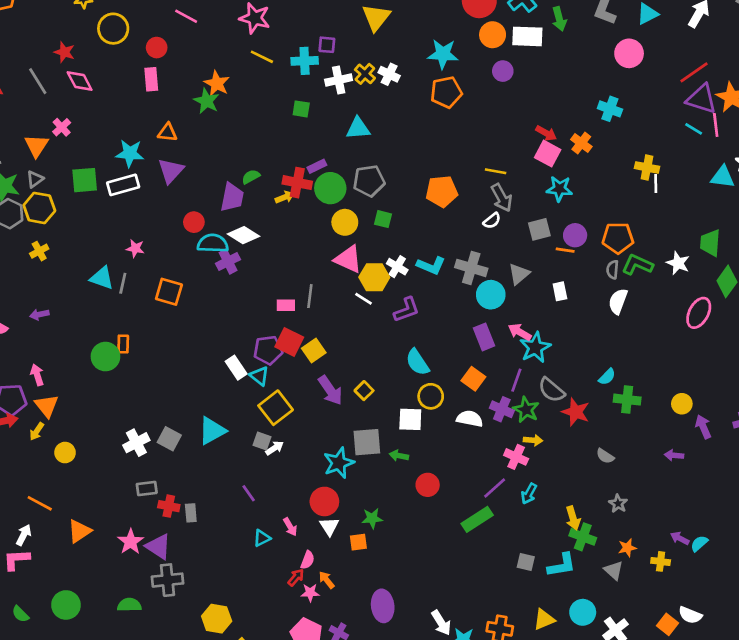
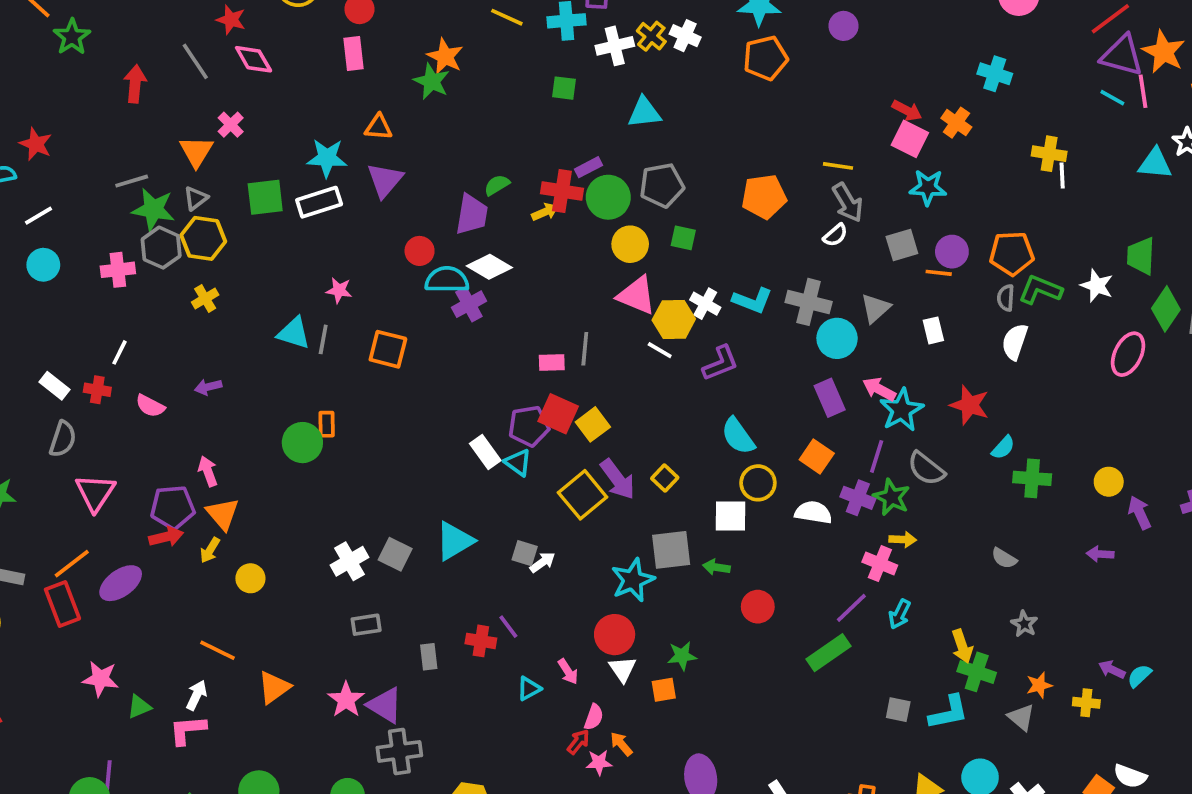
yellow square: (276, 408) -> (583, 495), moved
red star: (576, 412) -> (970, 405), moved
red cross: (169, 506) -> (481, 641), moved

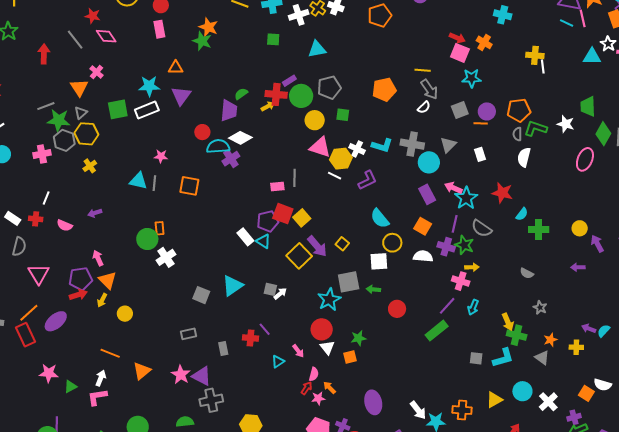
white cross: (350, 561) -> (166, 257), moved

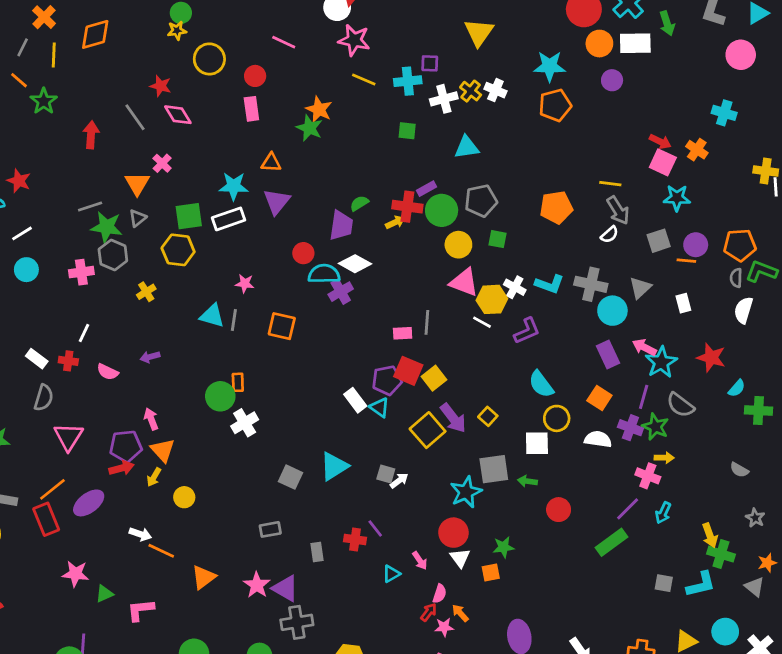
yellow hexagon: (86, 134) -> (178, 250), moved
white arrow: (101, 378) -> (140, 534), moved, turned 84

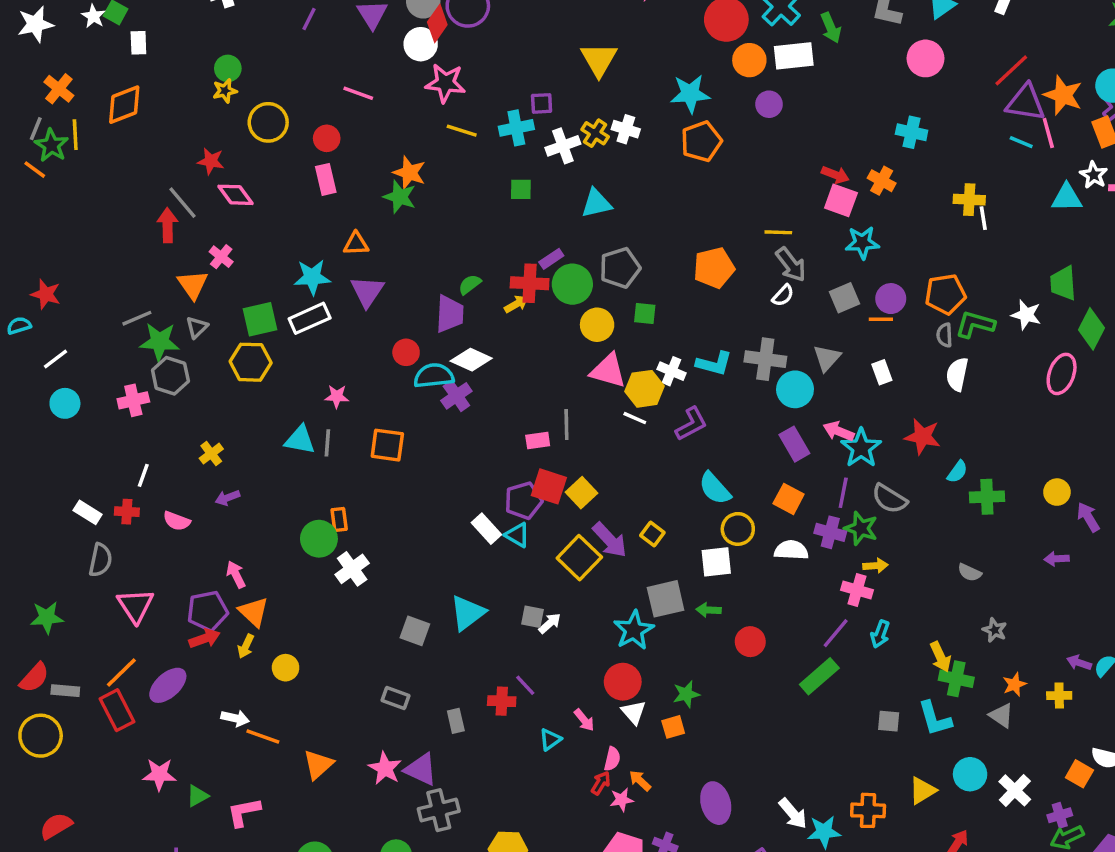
green star: (44, 101) -> (51, 145), moved
red arrow: (91, 135) -> (168, 225), moved
yellow cross: (146, 292) -> (211, 454), moved
gray rectangle: (270, 529) -> (396, 698), turned 35
cyan L-shape: (701, 584) -> (935, 718), turned 92

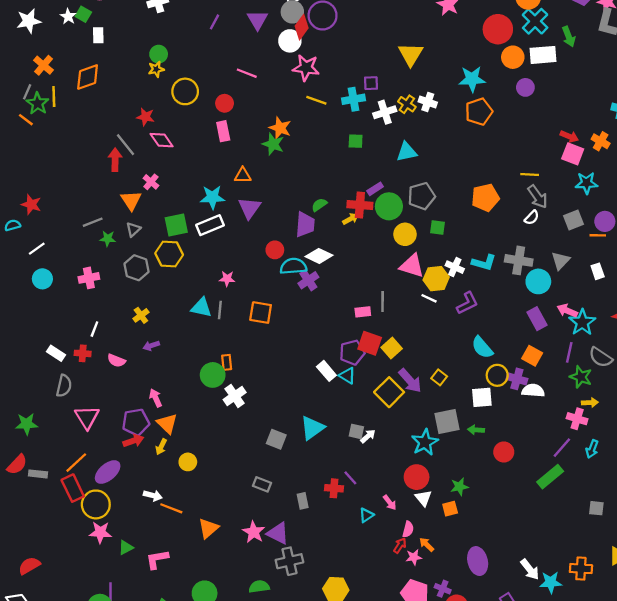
green star: (160, 342) -> (108, 239), size x0.6
gray hexagon: (170, 376) -> (137, 268), moved
purple cross: (830, 532) -> (517, 379), moved
yellow circle: (41, 736) -> (96, 504), moved

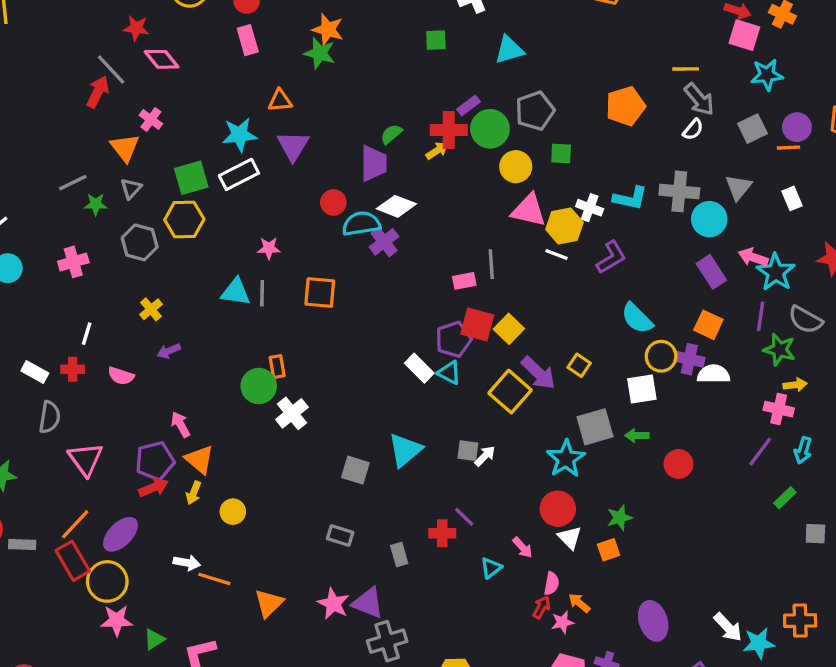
red arrow: (115, 160) -> (98, 92), turned 30
green rectangle: (550, 477) -> (785, 498), moved, size x0.6

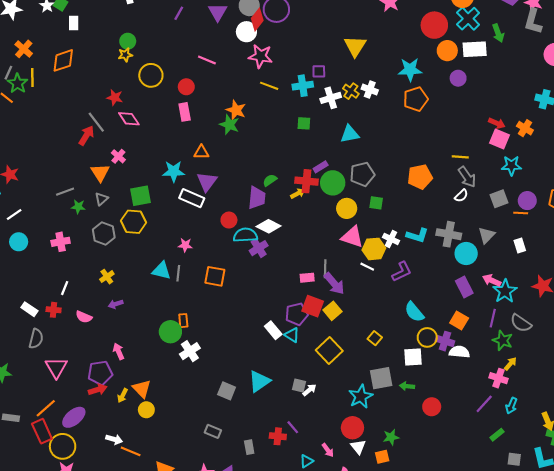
white rectangle: (239, 174) -> (192, 198), moved, turned 45
purple arrow: (538, 373) -> (334, 284), moved
yellow arrow: (795, 385) -> (510, 364), turned -48
orange triangle: (199, 459) -> (142, 389), moved

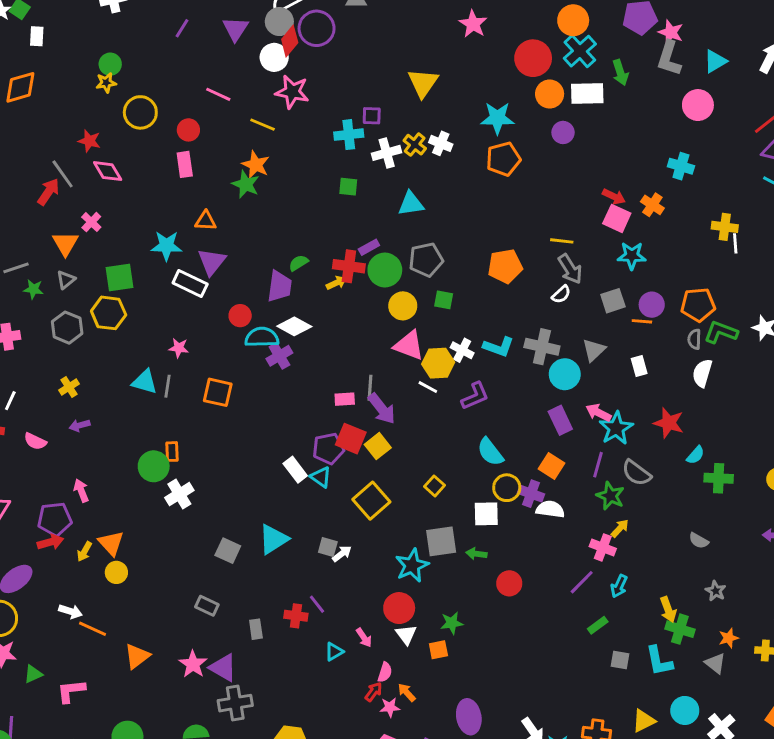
yellow line: (269, 86) -> (263, 125), moved

